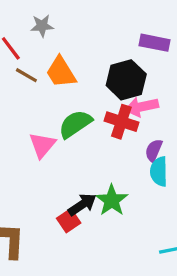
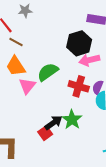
orange trapezoid: (61, 72) -> (16, 66), moved
red cross: (121, 122) -> (79, 86), moved

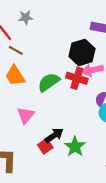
pink triangle: (27, 86) -> (26, 115), moved
red cross: (79, 86) -> (77, 78), moved
green star: (72, 120) -> (75, 147), moved

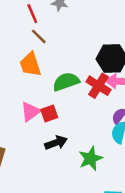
red square: (45, 146) -> (49, 113), moved
green star: (75, 147) -> (91, 158), moved

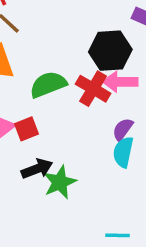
green star: (91, 158) -> (60, 182), moved

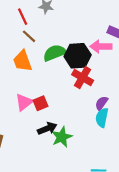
black hexagon: (110, 51) -> (78, 56), moved
pink arrow: (120, 82) -> (101, 47), moved
green semicircle: (48, 84) -> (55, 53), moved

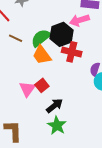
brown line: (29, 36) -> (16, 38), moved
orange trapezoid: (23, 61) -> (42, 55), moved
green star: (62, 137) -> (57, 125), moved

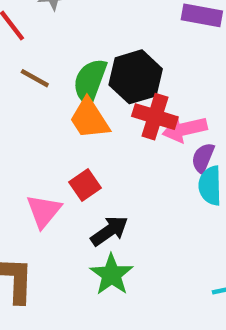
pink arrow: (79, 20) -> (185, 129), moved
green semicircle: (41, 38) -> (90, 81), turned -35
pink triangle: (27, 89) -> (44, 211), moved

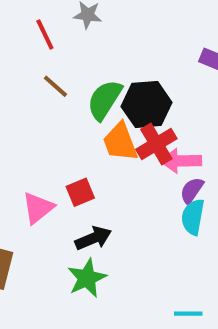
red cross: (155, 117) -> (156, 144), turned 30
orange trapezoid: (89, 119) -> (120, 142), moved

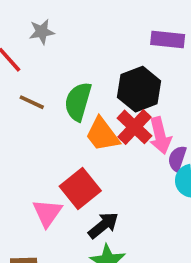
black hexagon: (147, 104) -> (139, 89), moved
pink arrow: (181, 161) -> (160, 136), turned -87
red square: (80, 192) -> (80, 188), size x1.5

